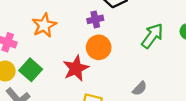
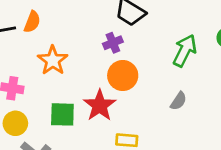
green square: (31, 70) -> (62, 114), moved, turned -30
gray semicircle: (140, 88) -> (178, 101), moved

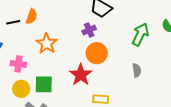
gray semicircle: (178, 101) -> (137, 70), turned -40
green square: (62, 114) -> (44, 84), moved

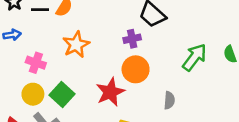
gray semicircle: (137, 70) -> (169, 100), moved
green square: (44, 84) -> (62, 94), turned 30

